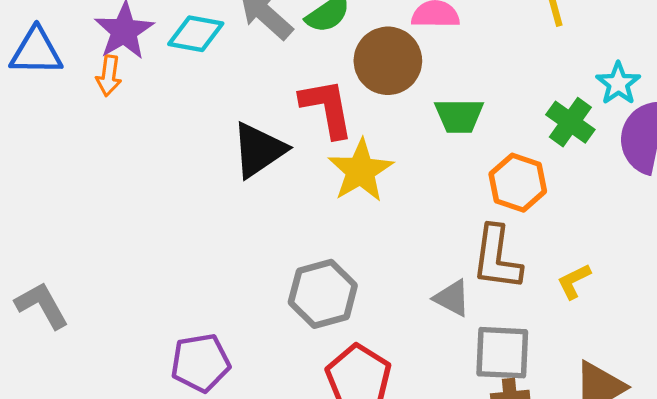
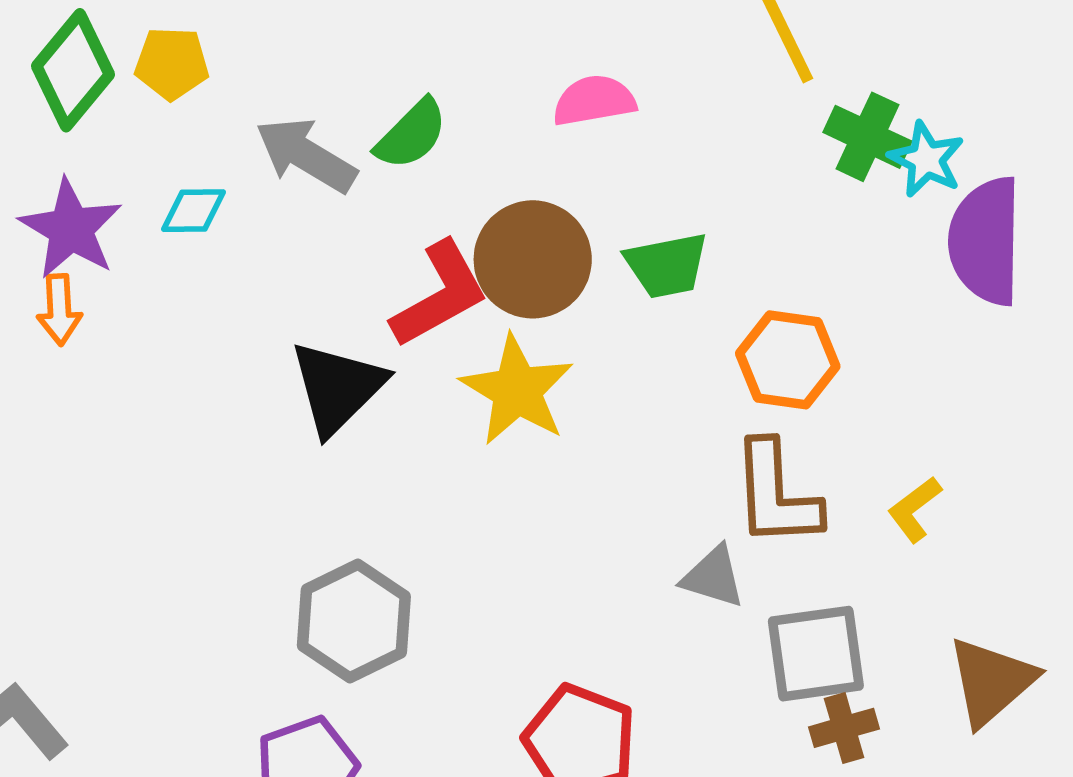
cyan diamond: (196, 34) -> (194, 211), size x0.7
brown circle: (388, 61) -> (533, 259), moved
red L-shape: (327, 108) -> (440, 295), turned 82
green cross: (570, 122) -> (868, 137), moved
gray hexagon: (323, 294) -> (354, 621), moved

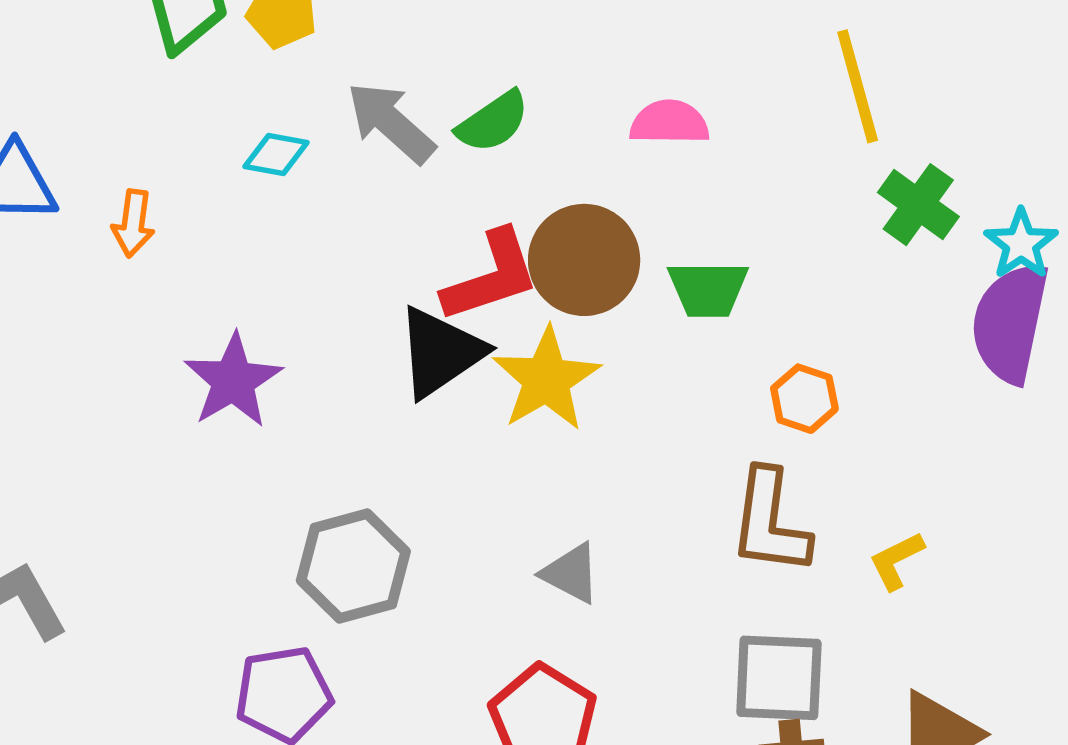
cyan star: (926, 159) -> (1021, 244), moved
purple star: (71, 229) -> (233, 381), moved
orange hexagon: (788, 360) -> (804, 399), size x0.7
black triangle: (338, 388) -> (440, 352), moved
gray triangle: (713, 577) -> (571, 573), moved

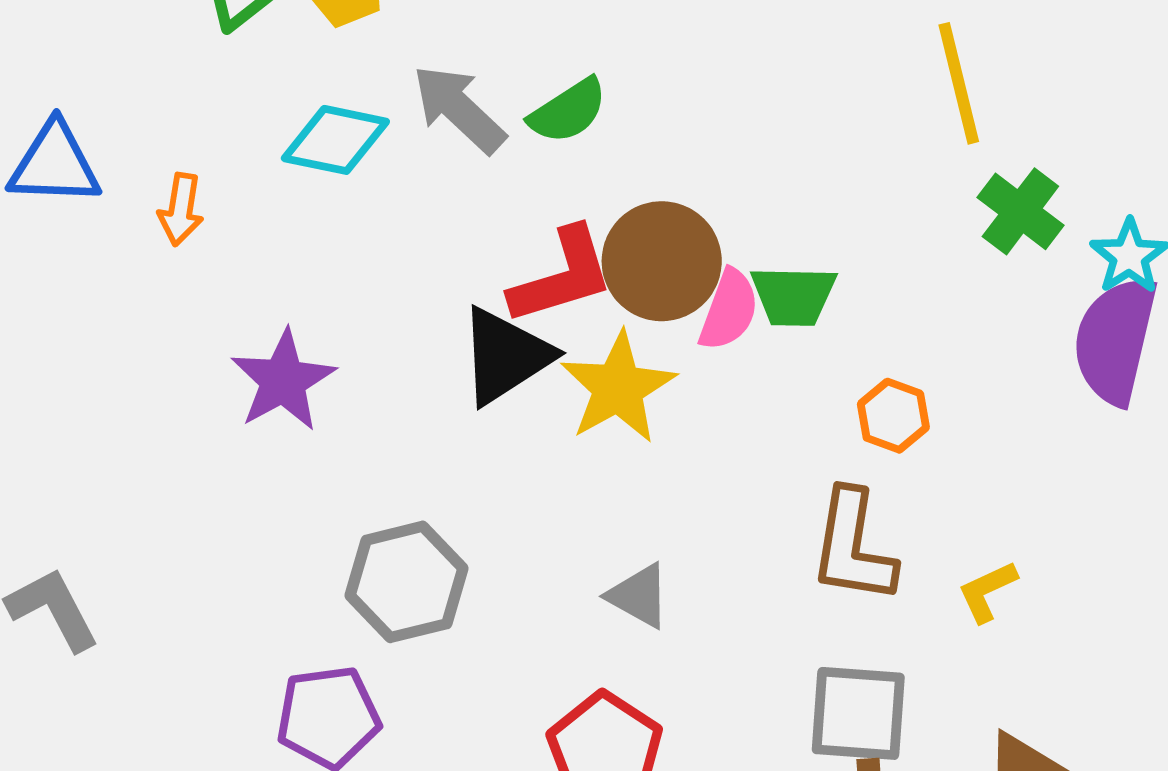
pink semicircle: (669, 122) -> (729, 310), moved, turned 108
cyan diamond: (276, 155) -> (335, 140), size x1.5

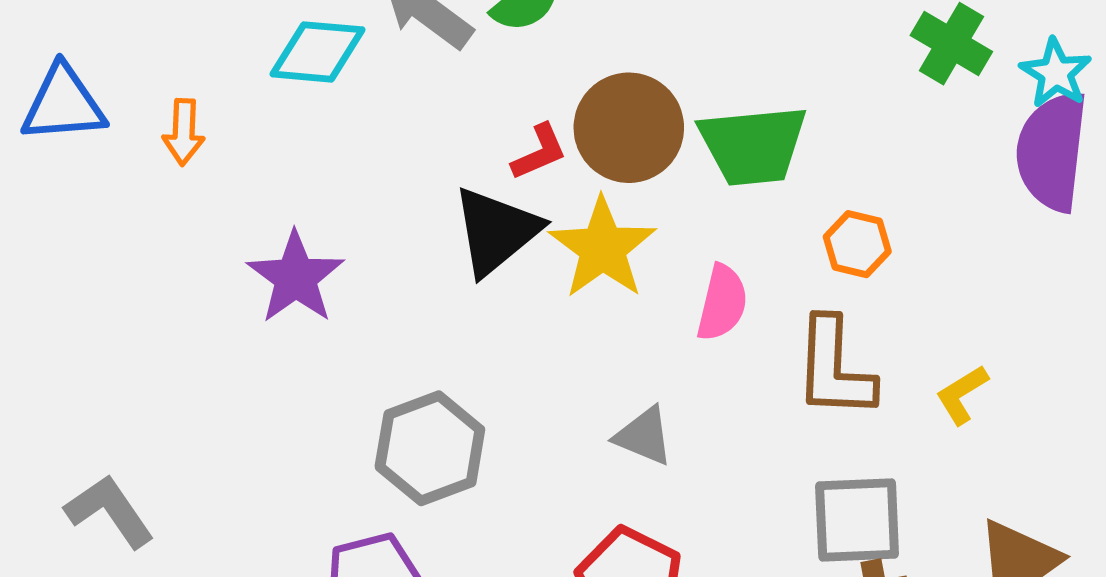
red L-shape: (562, 276) -> (539, 152), size x0.6
green trapezoid: (793, 296) -> (753, 145), size x1.4
pink semicircle: (729, 310) -> (722, 303), moved

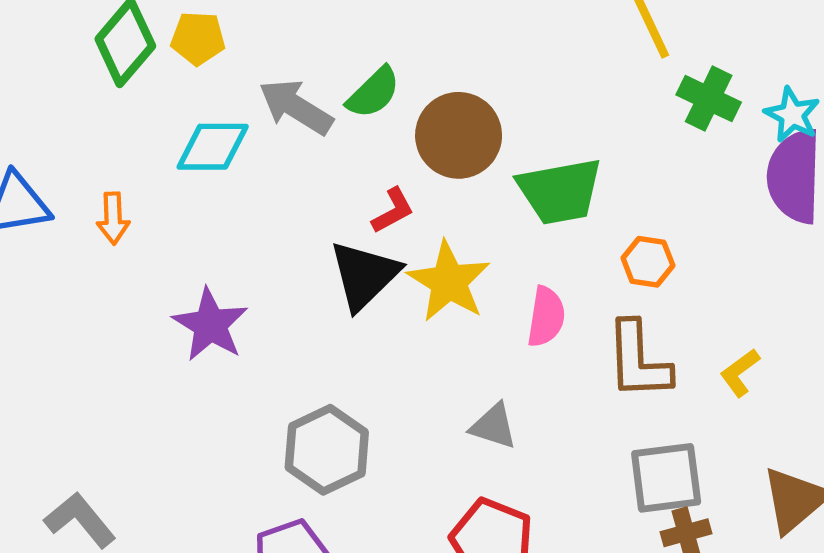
brown circle: (629, 128) -> (459, 135), moved

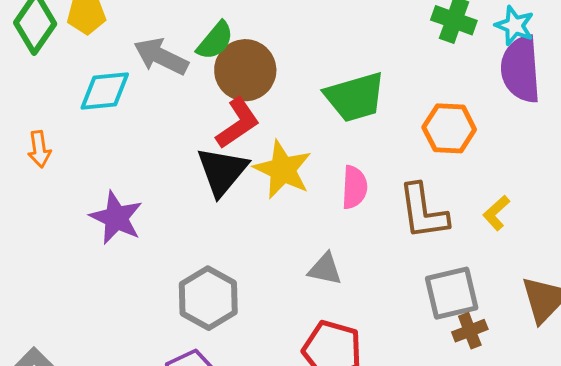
brown circle: (459, 135) -> (245, 70), moved
red L-shape: (393, 211) -> (238, 123), size x1.5
orange hexagon: (648, 262) -> (449, 128), moved, size x1.4

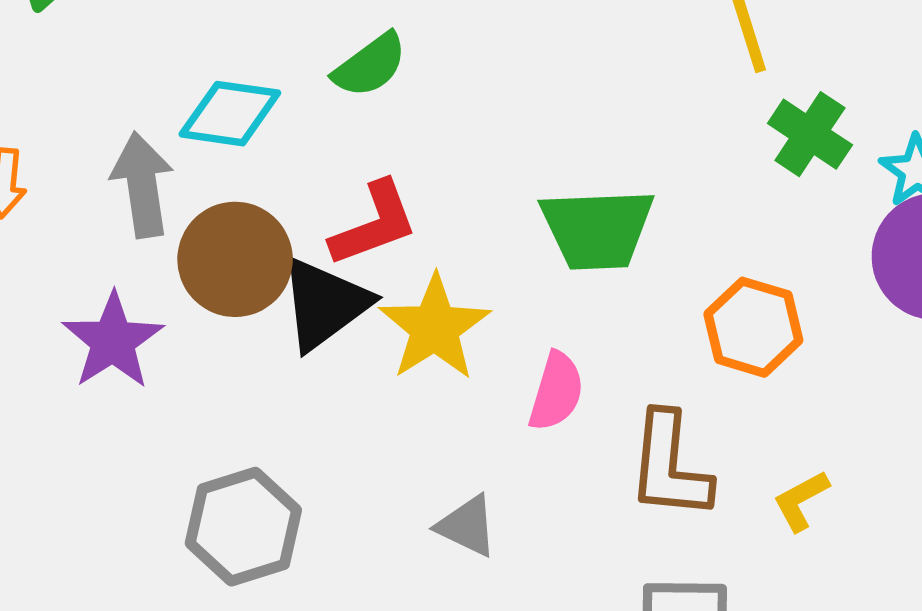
gray arrow: (161, 57) -> (142, 185), moved, turned 42
brown circle: (245, 70) -> (235, 259), moved
cyan diamond: (105, 91) -> (230, 114), moved

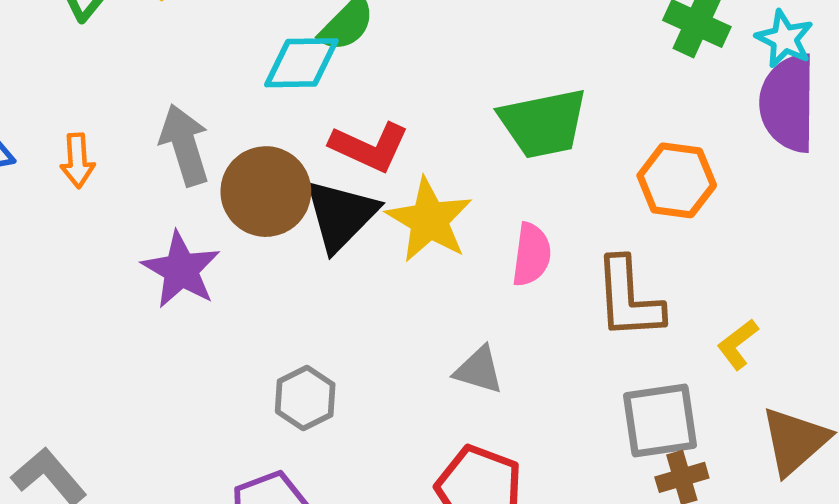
cyan diamond: (230, 114) -> (301, 63), moved
red L-shape: (374, 224) -> (369, 147), turned 54
yellow L-shape: (801, 501) -> (738, 344), moved
gray hexagon: (243, 527) -> (305, 398), size x0.7

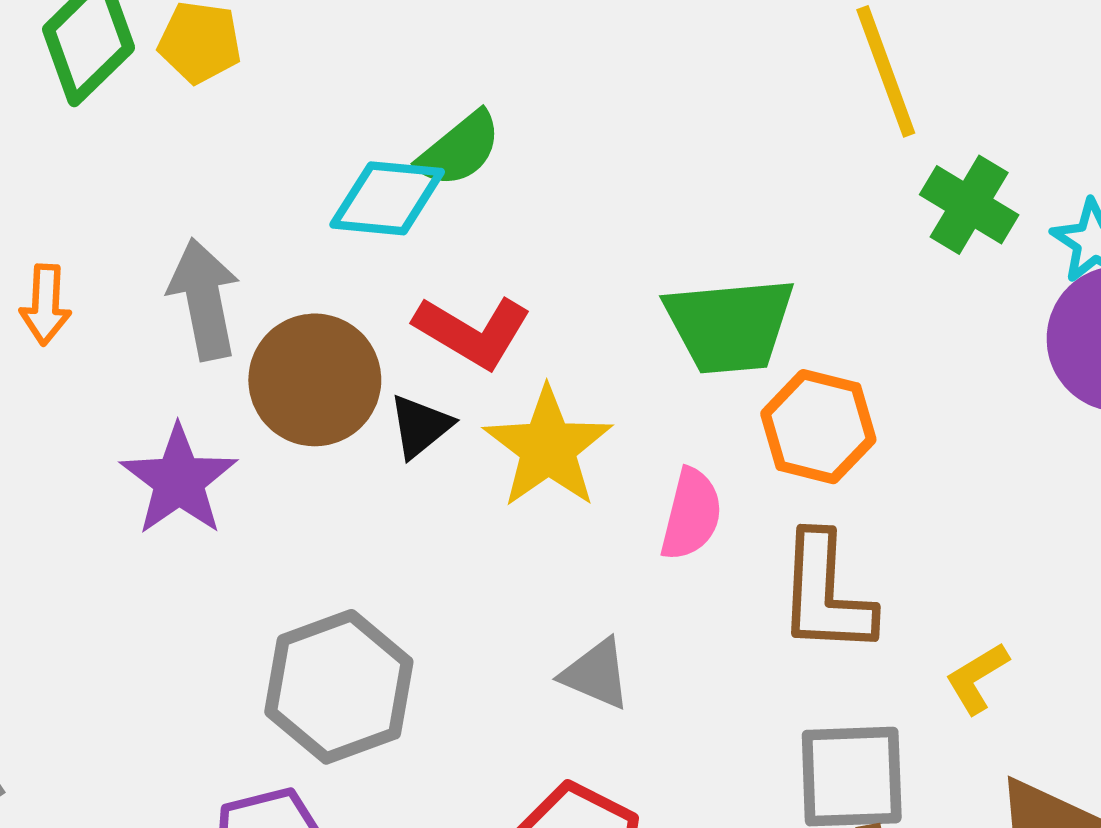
orange hexagon: (677, 180) -> (818, 427), moved
black triangle: (341, 215) -> (420, 426), size x0.6
gray hexagon: (305, 398) -> (339, 687), size x1.6

